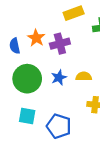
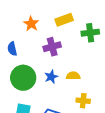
orange star: (36, 38) -> (31, 24), moved

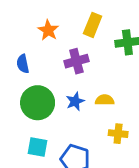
yellow rectangle: (64, 20) -> (93, 25), turned -48

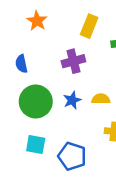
orange star: (48, 30) -> (37, 21), moved

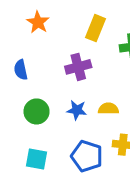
blue star: (72, 100) -> (77, 110), turned 30
green circle: (36, 102) -> (37, 111), size x0.7
blue pentagon: (72, 156) -> (87, 156), moved

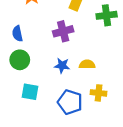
green circle: (37, 111) -> (20, 60), moved
cyan square: (37, 159) -> (30, 92), moved

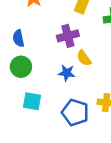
yellow semicircle: (87, 64) -> (84, 58), moved, turned -126

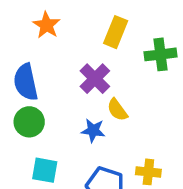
purple cross: (68, 36) -> (95, 79), turned -30
blue semicircle: (18, 38) -> (26, 82), size x1.5

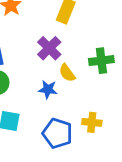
green cross: (161, 54) -> (101, 61), moved

